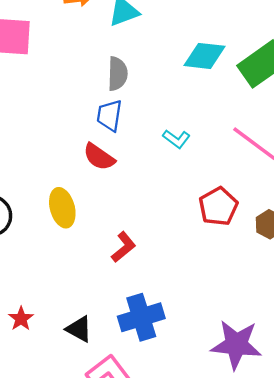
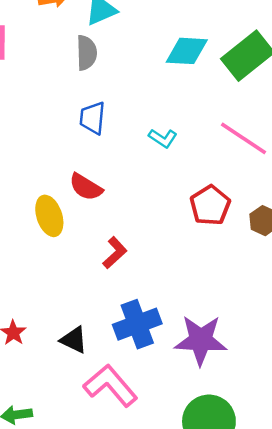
gray semicircle: (118, 74) -> (87, 53), moved
red semicircle: (99, 157) -> (86, 187), moved
purple star: (236, 345) -> (201, 340), moved

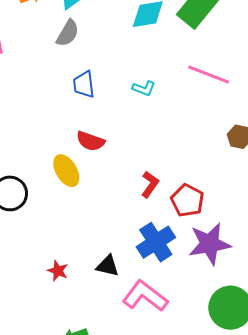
gray semicircle: (87, 53) -> (68, 33), turned 44
red pentagon: (210, 205) -> (187, 200), moved
red L-shape: (115, 253) -> (150, 184), moved

